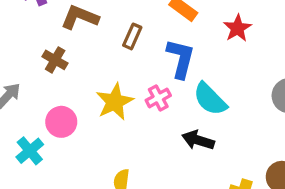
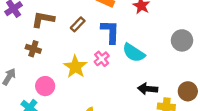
brown rectangle: (132, 36) -> (78, 24), turned 32
black arrow: (198, 140) -> (148, 89), moved

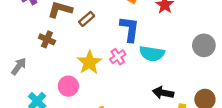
brown rectangle: (78, 24) -> (87, 19), moved
cyan semicircle: (134, 53) -> (152, 54), turned -30
pink circle: (45, 86) -> (68, 86), moved

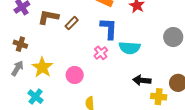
brown cross: (47, 39) -> (20, 44), moved
yellow star: (89, 62) -> (42, 67), moved
pink circle: (68, 86) -> (75, 75), moved

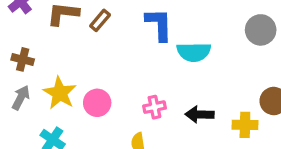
pink cross: (101, 53) -> (154, 107), moved, turned 32
pink circle: (75, 75) -> (97, 103), moved
black arrow: (142, 80) -> (200, 114), moved

